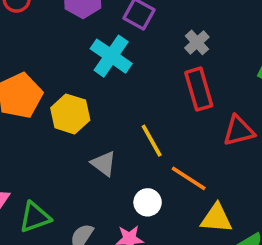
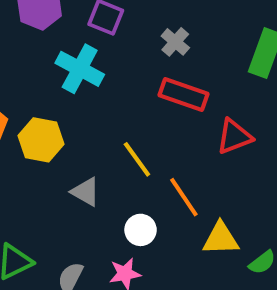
red rectangle: (199, 89) -> (184, 95), turned -48
orange line: (189, 178) -> (184, 197), turned 30

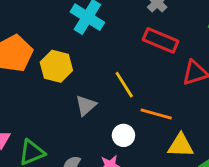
gray triangle: (85, 192) -> (86, 105), turned 45
orange line: (184, 197) -> (156, 114), turned -44

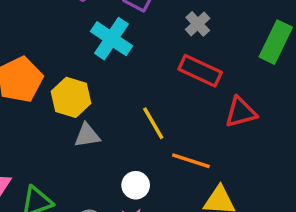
gray triangle: (86, 105) -> (87, 135), moved, turned 30
white circle: (123, 135) -> (136, 185), moved

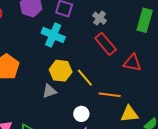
red rectangle: (200, 71) -> (106, 44), turned 35
yellow hexagon: (71, 97) -> (61, 71), moved
red triangle: (241, 112) -> (132, 63), turned 36

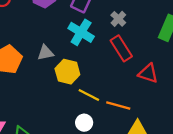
cyan cross: (53, 35) -> (81, 32), moved
yellow line: (85, 78) -> (89, 95), moved, turned -30
gray triangle: (49, 91) -> (45, 53), moved

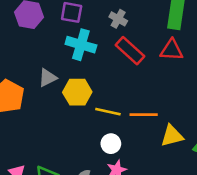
red triangle: (148, 73) -> (172, 50), moved

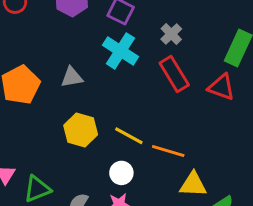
yellow hexagon: (77, 92) -> (81, 130), moved

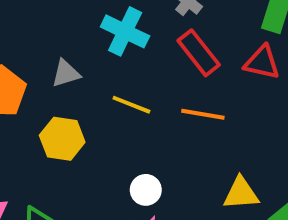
yellow hexagon: (81, 130) -> (62, 139), moved
yellow line: (129, 136) -> (131, 105), moved
orange line: (168, 151) -> (203, 114), moved

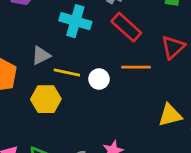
red triangle: (262, 62) -> (173, 47), moved, turned -45
yellow line: (131, 105) -> (67, 72), moved
white circle: (146, 190) -> (99, 79), moved

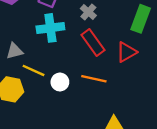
cyan cross: (75, 21) -> (50, 28), turned -36
red triangle: (173, 47) -> (126, 52), moved

